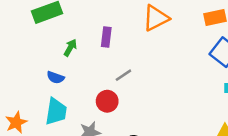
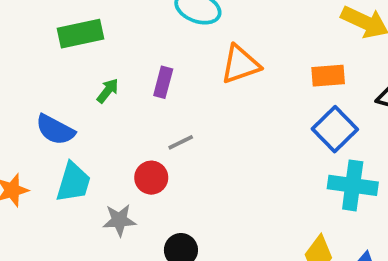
blue semicircle: (55, 77) -> (55, 130), moved, size x1.5

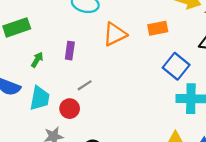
orange rectangle: (328, 76) -> (158, 28), moved
cyan trapezoid: (73, 182) -> (40, 98), moved

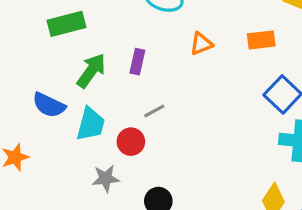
orange triangle: (115, 34) -> (201, 44), size x0.7
green arrow: (37, 60) -> (91, 71), size x1.6

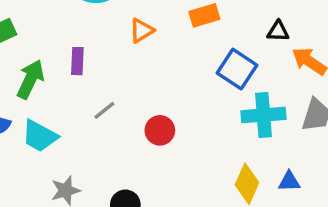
cyan trapezoid: (91, 124) -> (40, 136), turned 114
red circle: (131, 142) -> (160, 130), moved

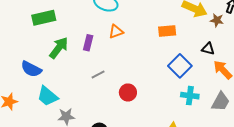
orange triangle: (142, 31) -> (116, 32), moved
cyan cross: (263, 115) -> (190, 96), size x0.7
cyan trapezoid: (40, 136) -> (48, 96), moved

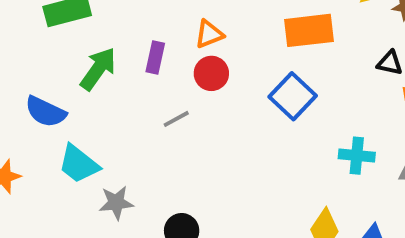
orange rectangle: (167, 31) -> (309, 30), size x1.4
blue square: (180, 66) -> (293, 96), moved
red circle: (128, 92) -> (211, 73), moved

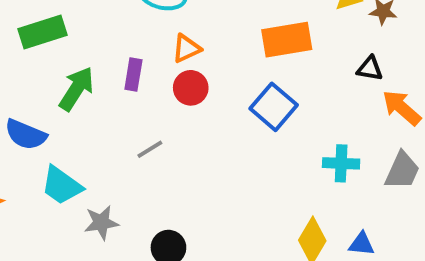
gray line: (176, 119) -> (150, 149), moved

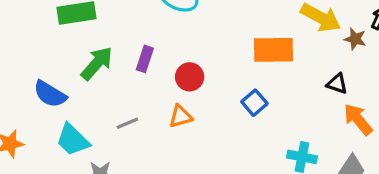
orange triangle: (186, 48) -> (181, 116), moved
blue square: (274, 107) -> (254, 103), size x0.7
gray line: (150, 149) -> (127, 123), moved

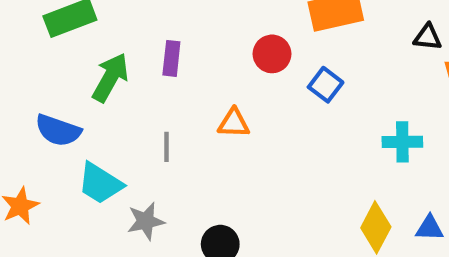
red circle: (190, 77) -> (272, 54), moved
orange triangle: (181, 116) -> (234, 123), turned 30
gray line: (127, 123) -> (167, 147), turned -55

